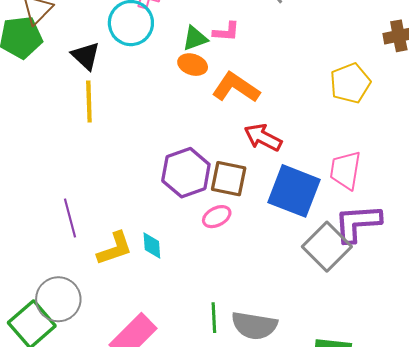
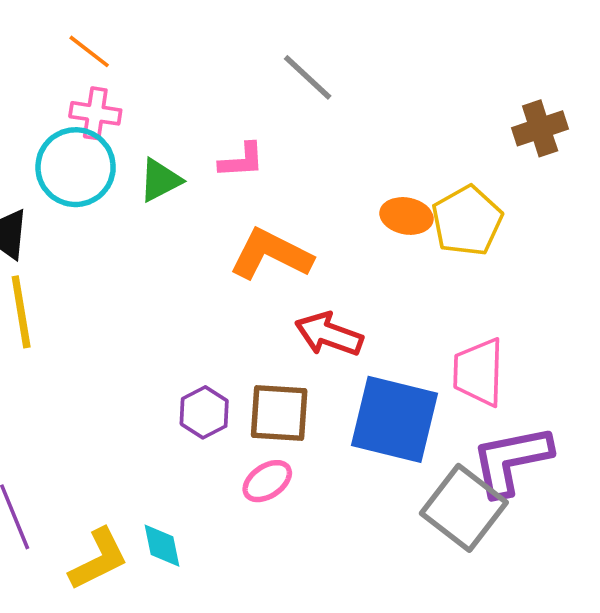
green triangle: (195, 38) -> (160, 180), moved
orange ellipse: (193, 65) -> (406, 216), moved
purple hexagon: (186, 173) -> (204, 412), size x0.6

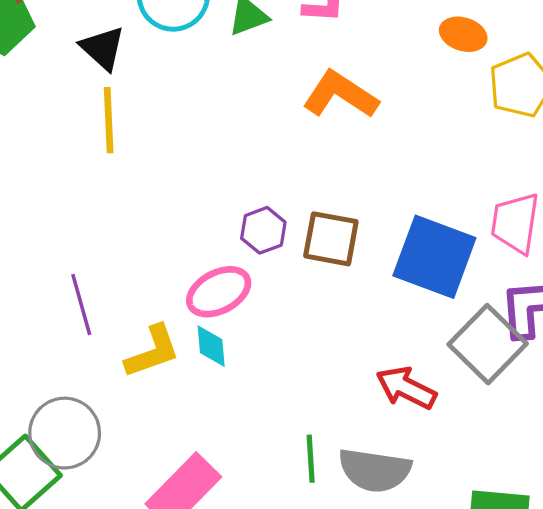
orange ellipse: (406, 216) -> (463, 34), moved
red arrow: (329, 334) -> (406, 388), moved
pink ellipse: (267, 481) -> (219, 292), moved, size x1.4

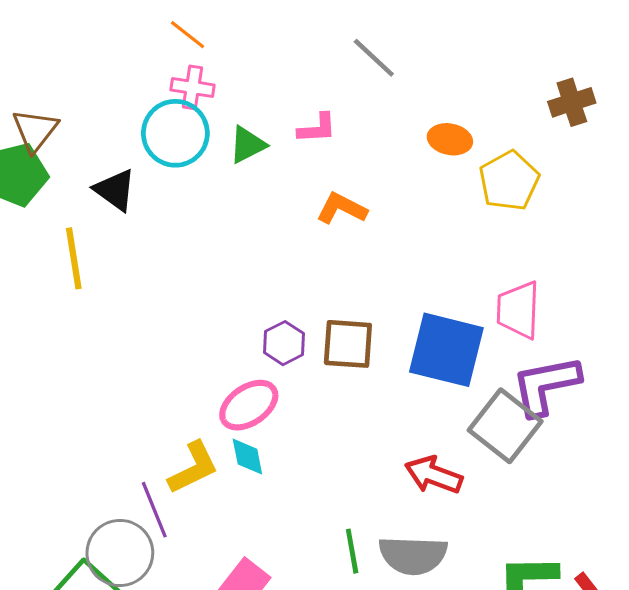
orange L-shape: (340, 95) -> (342, 209), size x0.7
yellow line: (109, 120) -> (74, 258), moved
purple line: (81, 304) -> (154, 510), moved

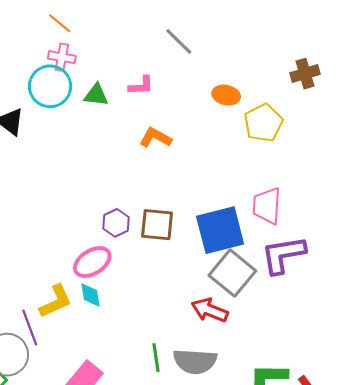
green triangle: (247, 145) -> (96, 95), turned 32
blue square: (446, 350) -> (220, 230), turned -30
gray square: (505, 426) -> (232, 273), moved

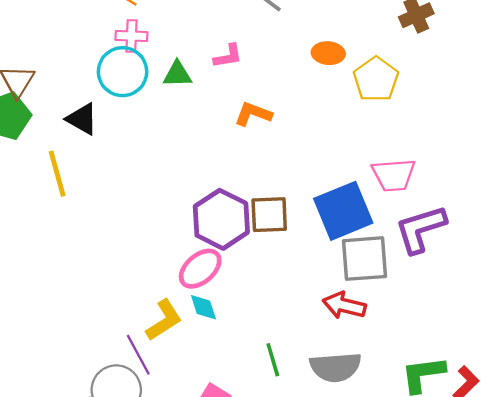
pink trapezoid: (267, 206) -> (394, 175), turned -90
purple hexagon: (116, 223) -> (221, 219), size x1.8
gray square: (232, 273) -> (364, 259), turned -36
green line: (156, 358) -> (273, 360), moved

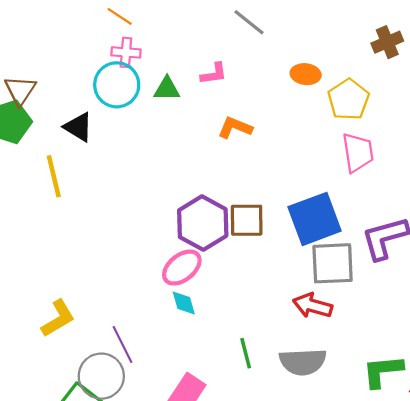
pink trapezoid: (394, 175) -> (358, 152), moved, turned -96
yellow L-shape: (164, 320) -> (58, 318), moved

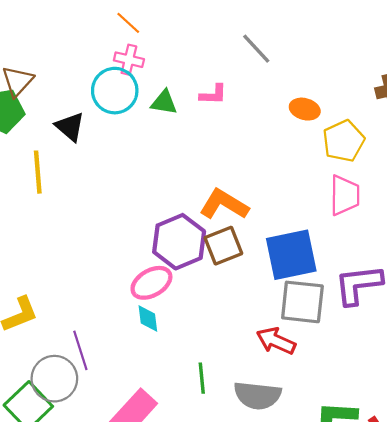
orange L-shape: (235, 128) -> (224, 204), moved, size x1.4
brown square: (247, 220) -> (223, 246), turned -30

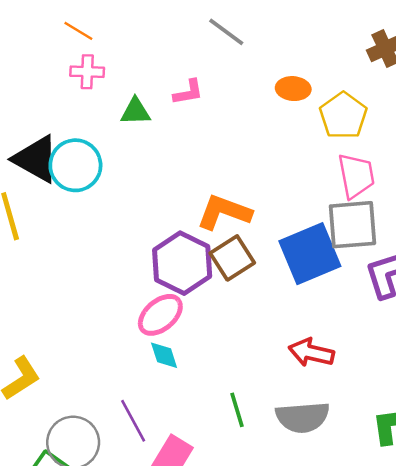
cyan circle: (115, 91) -> (75, 165), moved
black triangle: (70, 127) -> (36, 159), size x1.4
gray square: (302, 302) -> (353, 225), moved
purple line: (80, 350) -> (133, 421), moved

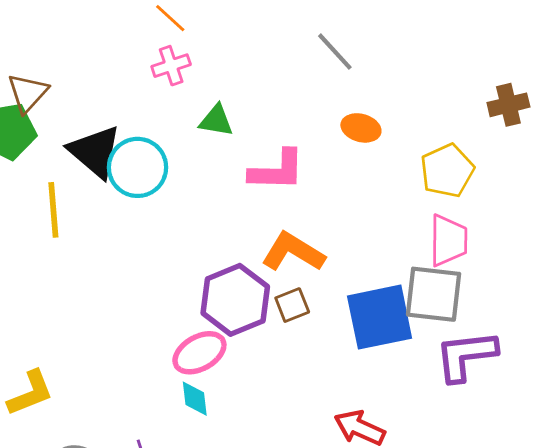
pink cross: (87, 72) -> (171, 66), turned -32
orange ellipse: (293, 89) -> (361, 128), moved
pink L-shape: (188, 92) -> (277, 170), moved, size x1.6
brown square: (232, 258) -> (292, 305), size x0.7

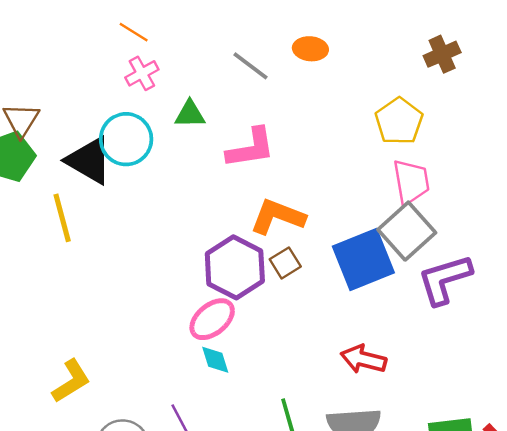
gray line: (335, 52) -> (250, 66), moved
orange ellipse: (361, 128) -> (310, 49), moved
cyan circle: (138, 167) -> (126, 139), moved
gray square: (434, 294) -> (407, 231), turned -38

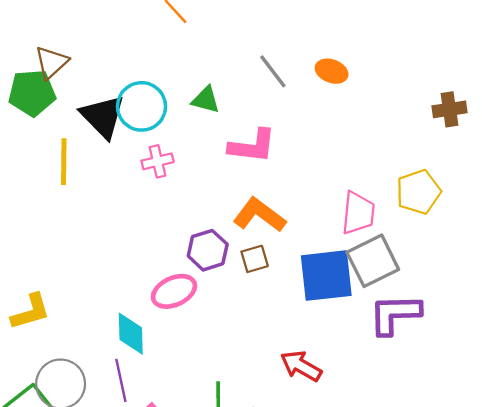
pink cross: (142, 73) -> (158, 161), moved
yellow pentagon: (399, 121) -> (418, 192), moved
pink trapezoid: (411, 182) -> (358, 213), moved
purple hexagon: (235, 267) -> (208, 250), size x0.7
cyan diamond: (215, 360) -> (131, 334), moved, size x1.4

